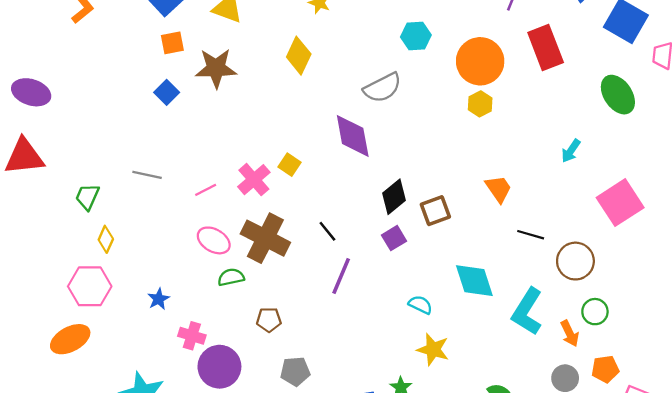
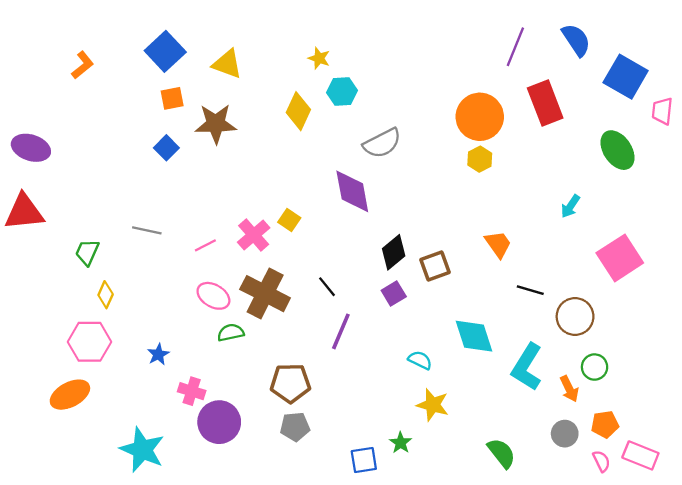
cyan hexagon: (416, 36) -> (342, 92), moved
brown pentagon: (269, 320) -> (290, 383), moved, size x1.6

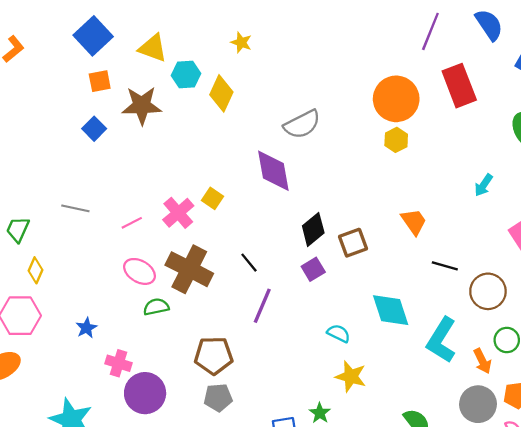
cyan hexagon: (342, 92) -> (186, 75), moved
gray circle: (565, 434) -> (478, 404), size x1.4

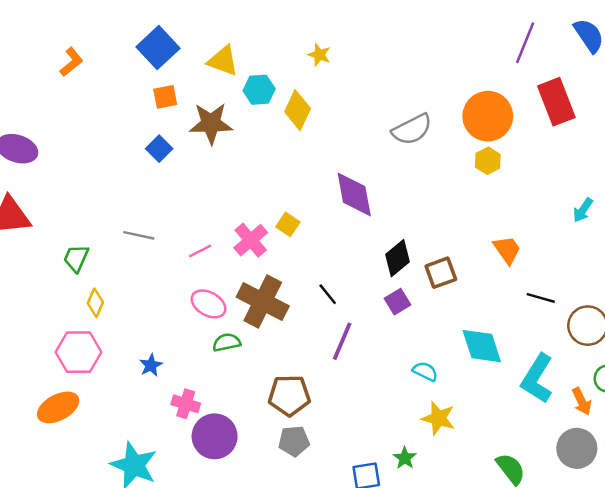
gray semicircle: (302, 124) -> (412, 129), moved

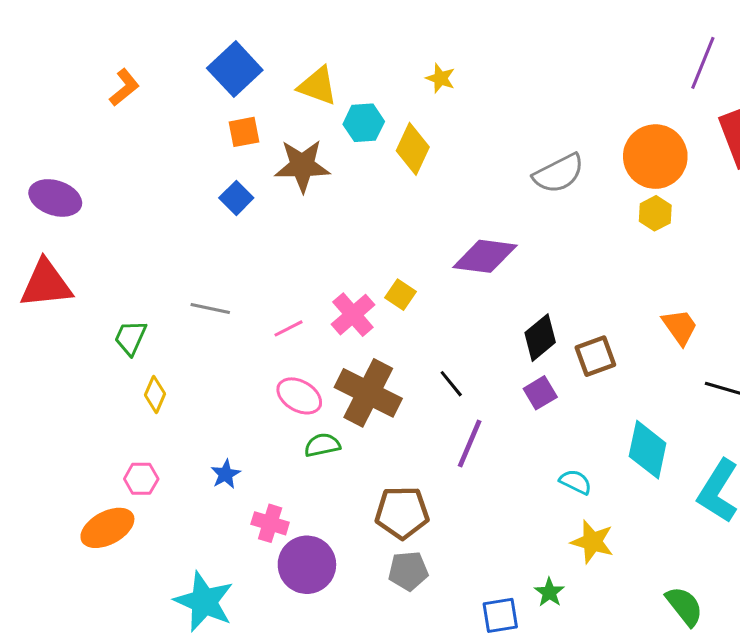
purple diamond: (354, 194) -> (485, 256), turned -72
cyan diamond: (482, 346) -> (648, 450), turned 30
pink hexagon: (79, 352) -> (141, 479), moved, size x0.6

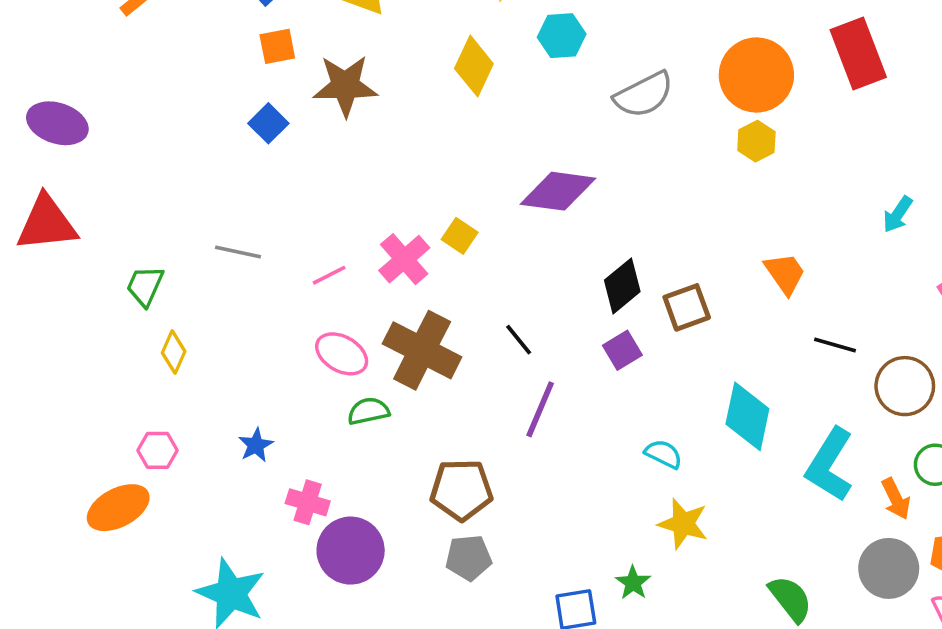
cyan hexagon: (364, 123) -> (562, 36), moved

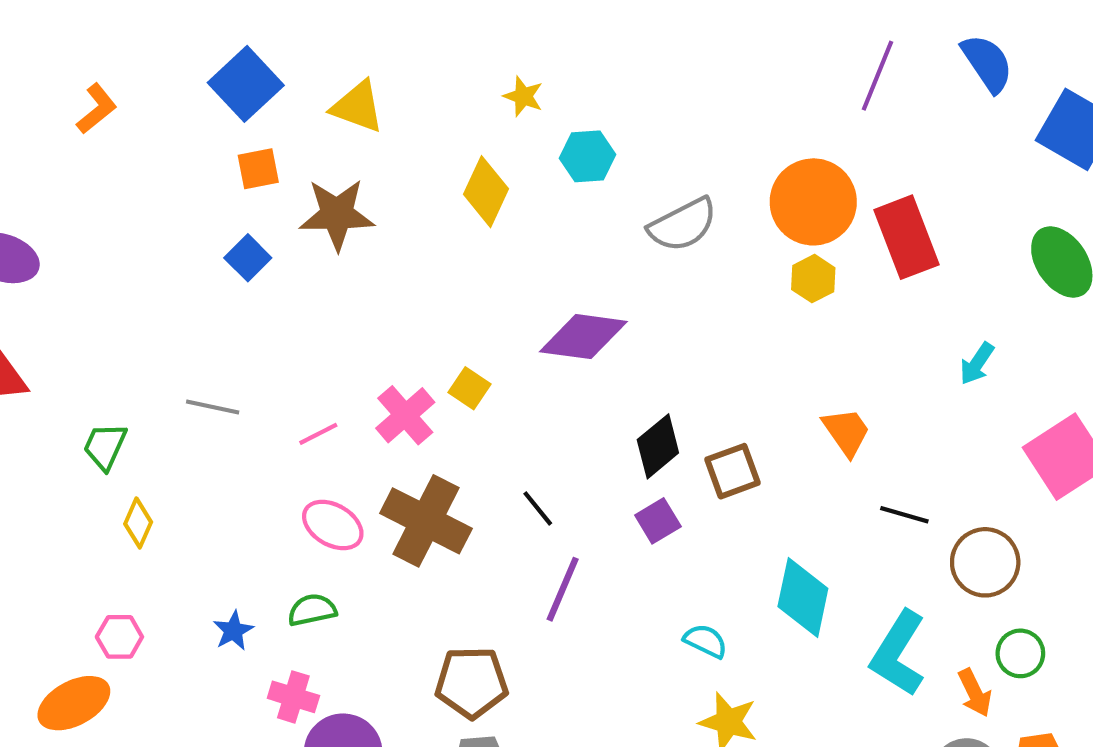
red rectangle: (858, 54) -> (906, 237), moved
green semicircle: (368, 411) -> (312, 610), moved

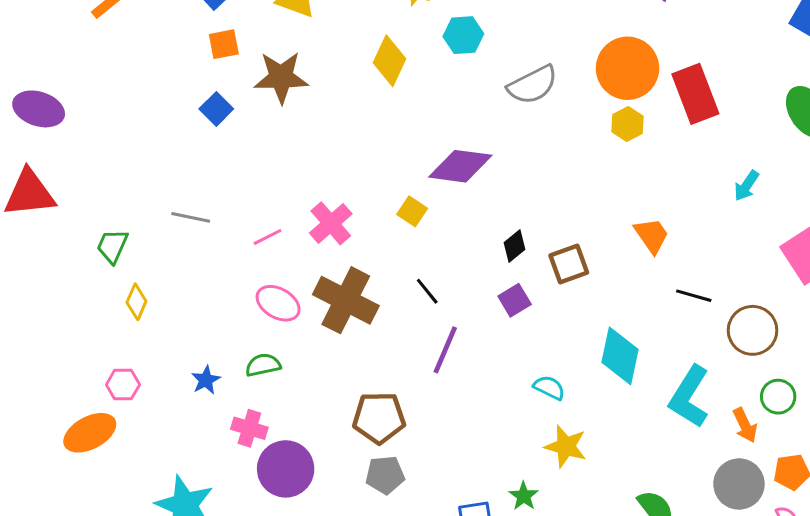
yellow square: (469, 388) -> (412, 211), moved
black diamond: (658, 446) -> (515, 246), size x0.7

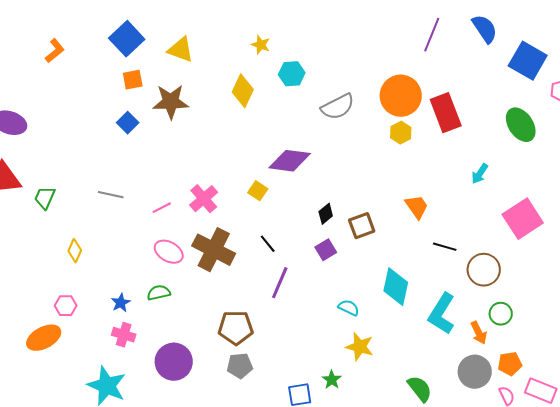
green trapezoid: (112, 246) -> (45, 198), moved
pink cross: (249, 428) -> (124, 335), moved

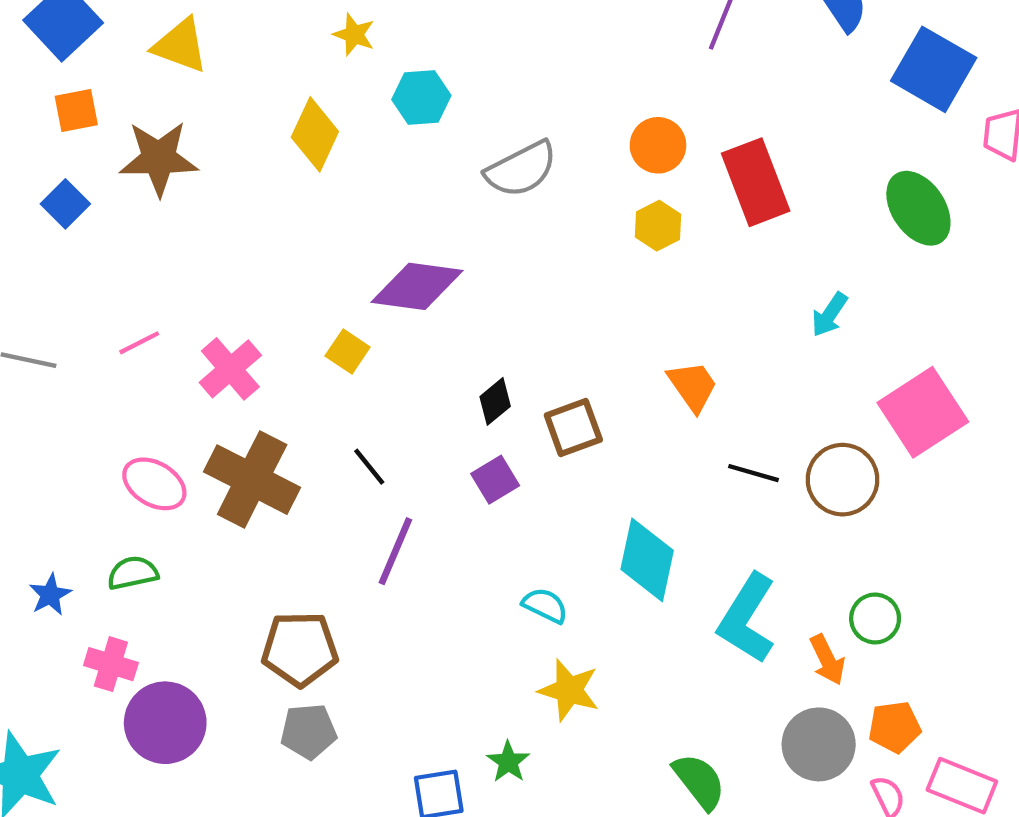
orange circle: (401, 96) -> (658, 145), size x0.6
pink line: (162, 208) -> (139, 343), moved
brown circle: (484, 270) -> (843, 480), moved
pink cross: (124, 335) -> (111, 664), moved

